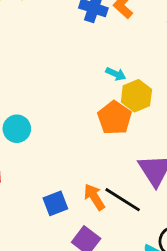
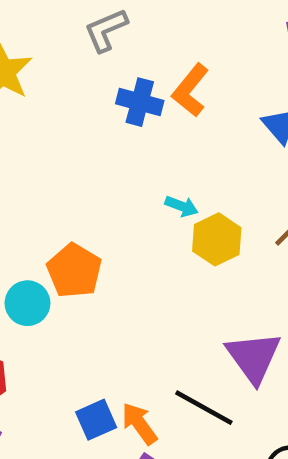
orange pentagon: (115, 118) -> (74, 271), moved
orange arrow: (94, 197) -> (139, 424), moved

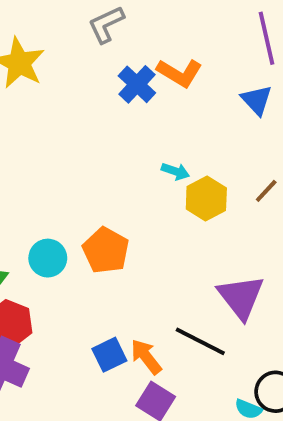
orange L-shape: (190, 90) -> (179, 73), turned -96
blue cross: (140, 102) -> (137, 84), turned 30
orange pentagon: (74, 271) -> (106, 250), moved

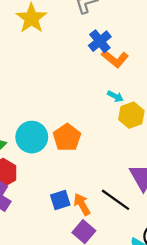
orange L-shape: (179, 73) -> (115, 59), moved
cyan circle: (48, 258) -> (32, 137), size x1.4

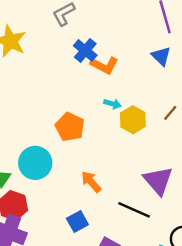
orange pentagon: (67, 137) -> (70, 127), moved
orange arrow: (82, 204) -> (91, 182), moved

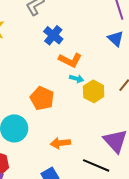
orange L-shape: (104, 65) -> (70, 60), moved
orange arrow: (91, 182) -> (60, 143), turned -54

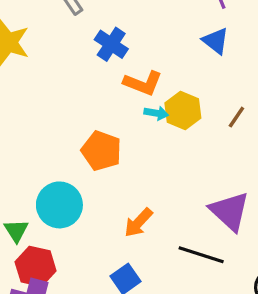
yellow hexagon: (94, 91) -> (183, 110), moved
orange arrow: (60, 143) -> (138, 223), turned -36

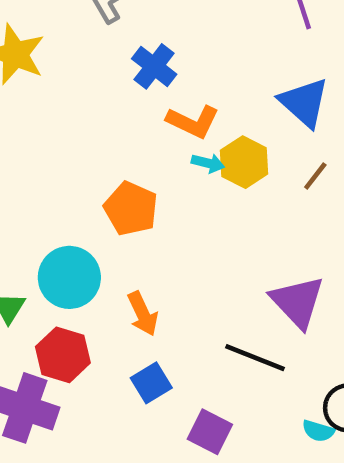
blue triangle: (216, 41) -> (304, 102), moved, size x1.4
orange arrow: (138, 223) -> (143, 314), moved, turned -72
red hexagon: (36, 266) -> (63, 355), moved

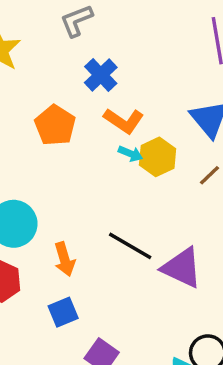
orange pentagon: (131, 209) -> (55, 125), moved
purple triangle: (297, 302) -> (182, 268), turned -30
black line: (255, 358) -> (130, 246), moved

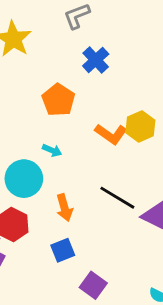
orange L-shape: (124, 121) -> (111, 134), moved
cyan arrow: (130, 154) -> (52, 150), moved

